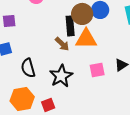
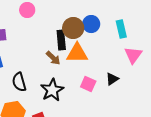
pink square: (97, 70) -> (88, 84), turned 35

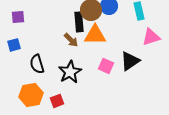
pink triangle: (133, 55) -> (151, 37), turned 36
black triangle: (112, 79) -> (130, 61), size x1.5

